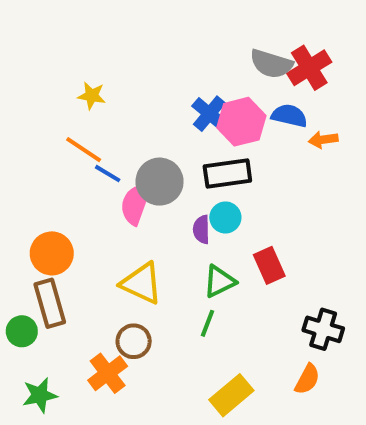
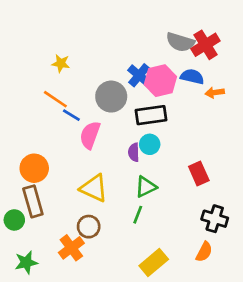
gray circle: (160, 182) -> (111, 97), moved
red rectangle: (269, 265) -> (199, 174), moved

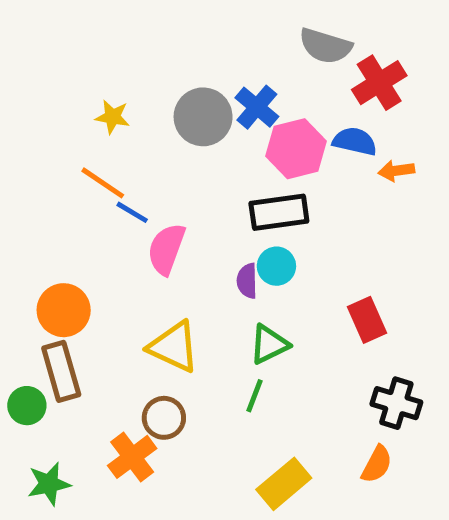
gray semicircle: (180, 42) -> (325, 46), moved
blue cross: (139, 75) -> (257, 107), moved
gray circle: (111, 97) -> (203, 117), moved

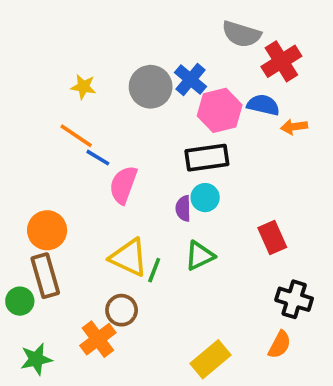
green line: (254, 396) -> (154, 270), moved

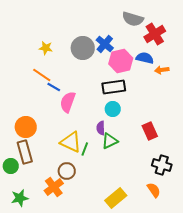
purple semicircle: (183, 208) -> (101, 128), moved
orange semicircle: (280, 345) -> (154, 190), turned -63

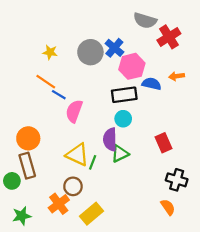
blue semicircle: (145, 58) -> (152, 84), moved
purple semicircle: (101, 128) -> (110, 139), size x1.5
yellow rectangle: (116, 198) -> (92, 214), moved

